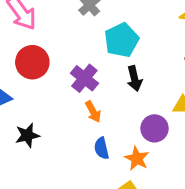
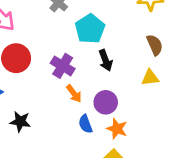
purple circle: (155, 128) -> (106, 102), moved
black star: (27, 135) -> (20, 122), turned 30

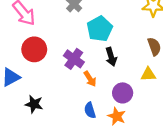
orange arrow: (74, 94) -> (90, 79), moved
purple circle: (106, 102) -> (123, 93), moved

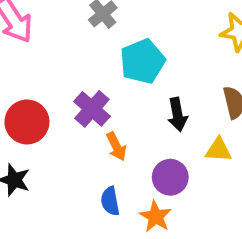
red circle: (34, 49) -> (27, 122), moved
black arrow: (111, 57) -> (177, 115), moved

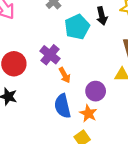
black arrow: (177, 115) -> (102, 16), moved
blue semicircle: (110, 201) -> (63, 106), size x1.5

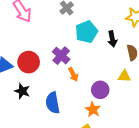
black arrow: (102, 16) -> (112, 39), moved
blue semicircle: (63, 106) -> (53, 103), moved

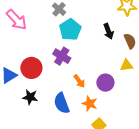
cyan pentagon: (86, 32) -> (70, 30), moved
orange arrow: (73, 74) -> (79, 81), moved
orange star: (93, 109) -> (90, 104), moved

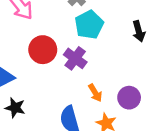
red circle: (31, 68) -> (43, 50), moved
black star: (30, 97) -> (15, 108), moved

